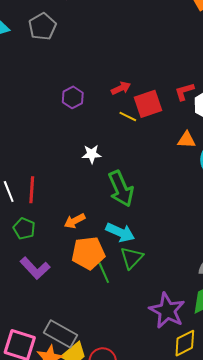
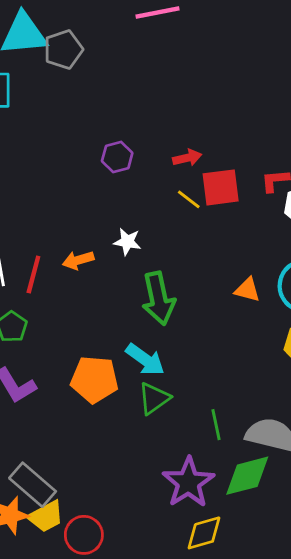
gray pentagon: (42, 27) -> (63, 50), moved
orange triangle: (187, 140) -> (247, 290), moved
orange arrow: (75, 221) -> (78, 260), moved
green line: (104, 273) -> (216, 425), moved

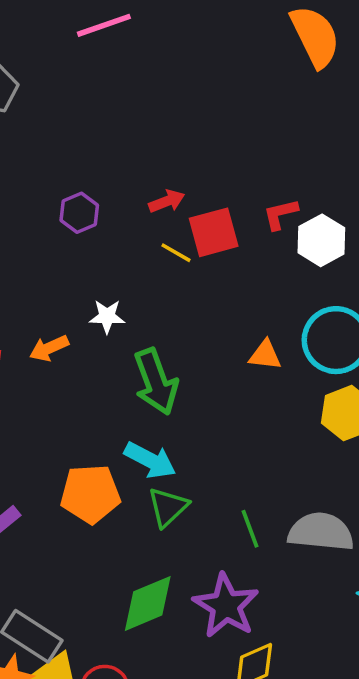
green diamond: (247, 476) -> (148, 603), moved

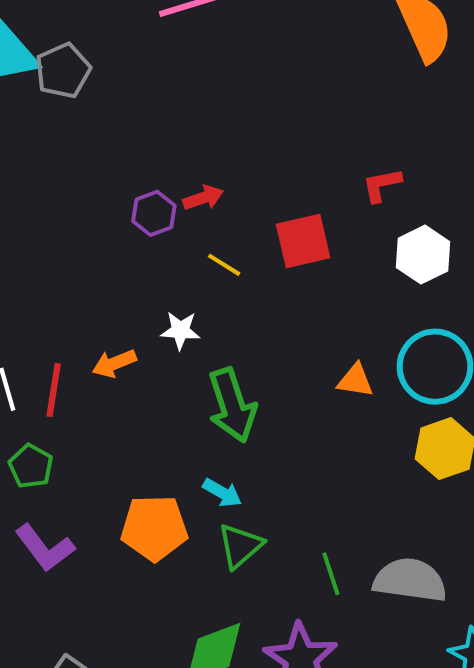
red arrow: (167, 201) -> (203, 198), moved
red L-shape: (280, 214) -> (382, 185), moved
yellow line: (176, 253) -> (224, 265), moved
cyan arrow: (150, 460) -> (222, 493), size x0.7

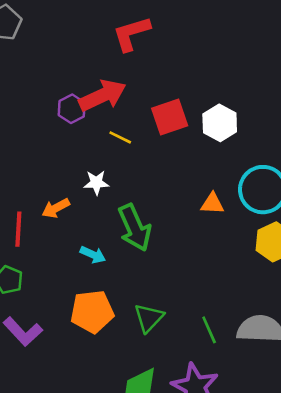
red L-shape: (382, 185) -> (131, 34), moved, size x1.5
red arrow: (203, 198) -> (102, 96), size x1.8
white hexagon: (423, 255) -> (220, 123), moved
cyan arrow: (222, 493) -> (93, 255), moved

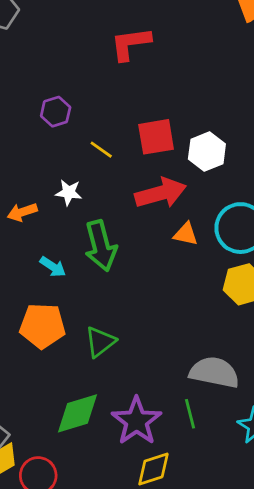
red arrow: (102, 96) -> (161, 193), moved
green line: (209, 330) -> (190, 414), moved

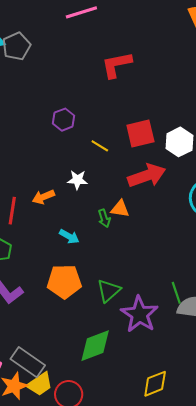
orange triangle: (186, 234) -> (120, 209), moved
green arrow: (101, 246) -> (104, 218), size x0.5
green line: (190, 414) -> (176, 293), moved
purple star: (137, 421) -> (139, 314), moved

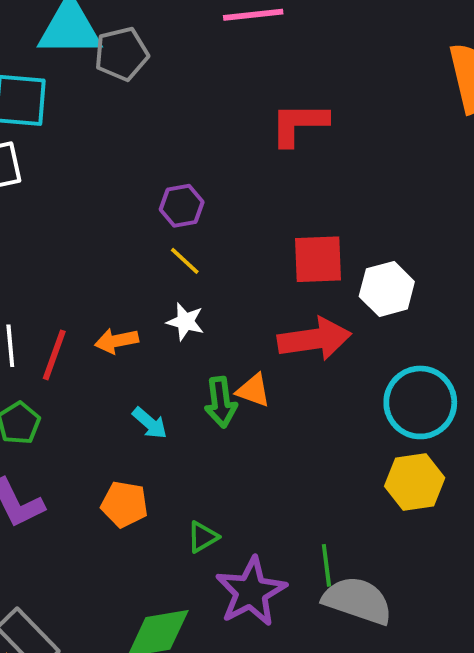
yellow line: (100, 146) -> (185, 261), moved
green arrow: (104, 218) -> (221, 402), size x1.4
orange pentagon: (64, 281) -> (124, 504), size x0.7
green triangle: (109, 291) -> (203, 537), size x0.7

